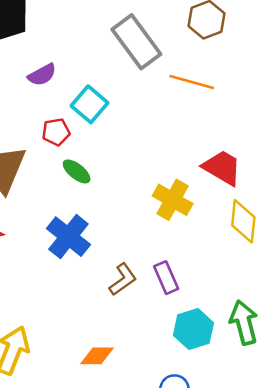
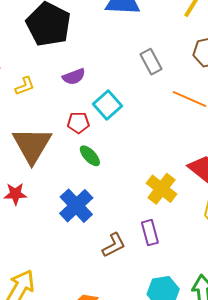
gray rectangle: (136, 42) -> (151, 62), size x0.6
purple rectangle: (166, 278) -> (150, 233), moved

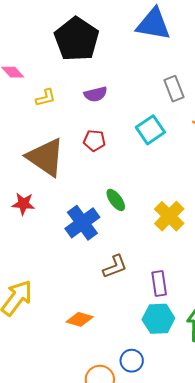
cyan square: (107, 105) -> (150, 130), moved
brown triangle: (32, 145) -> (46, 157), turned -33
green ellipse: (90, 156) -> (116, 200), moved
purple rectangle: (150, 233) -> (159, 284), moved

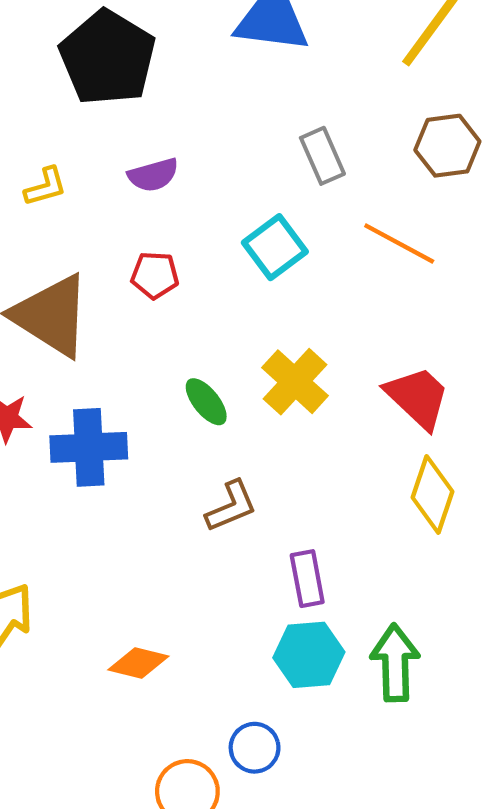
yellow cross: (169, 216) -> (295, 382), moved
blue cross: (82, 223) -> (89, 447), moved, turned 36
brown L-shape: (115, 267) -> (231, 506), moved

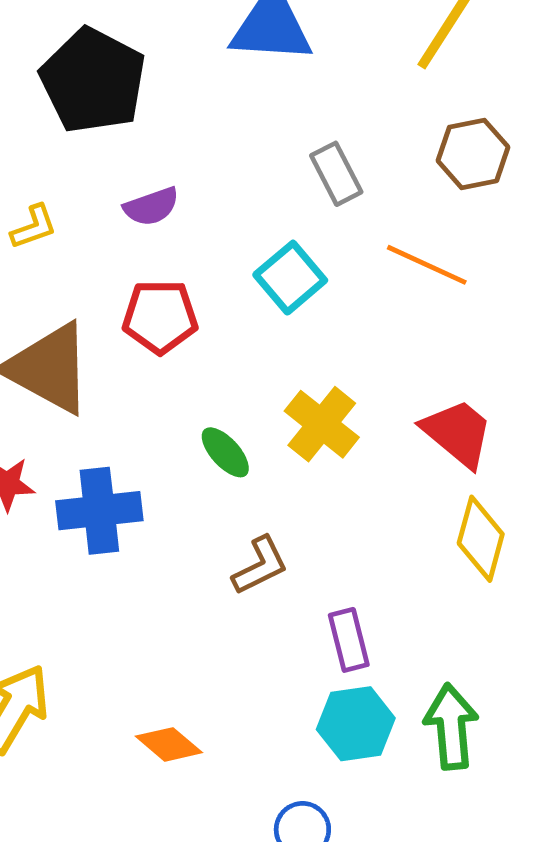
red pentagon: (155, 275) -> (160, 317), size x1.4
orange diamond: (138, 663) -> (169, 744), turned 30

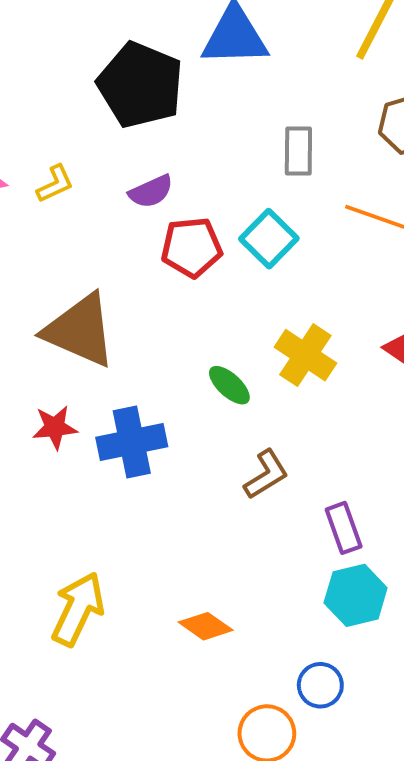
black pentagon: (93, 81) -> (140, 85), moved
gray rectangle: (336, 174) -> (298, 151), turned 33
yellow L-shape: (34, 227) -> (55, 184), moved
red pentagon: (160, 317) -> (192, 247), moved

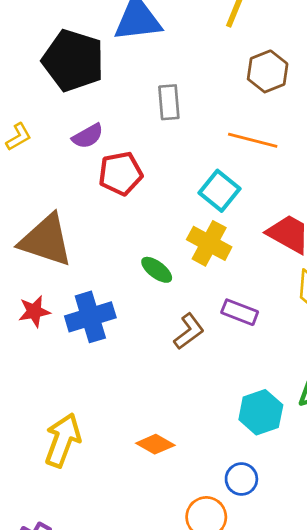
gray rectangle: (298, 151) -> (169, 102), moved
cyan square: (269, 239) -> (219, 191), moved
purple rectangle: (344, 528) -> (240, 312), moved, turned -44

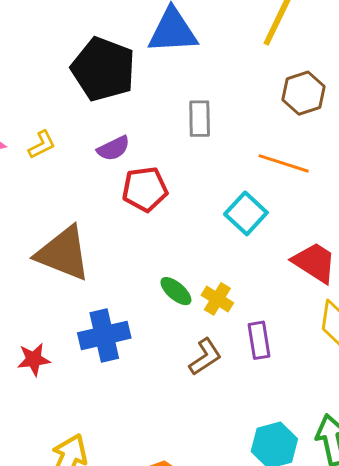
yellow cross: (209, 243) -> (217, 299), moved, size x0.7
red star: (34, 311) -> (34, 359), moved
purple rectangle: (240, 312) -> (259, 340), turned 56

